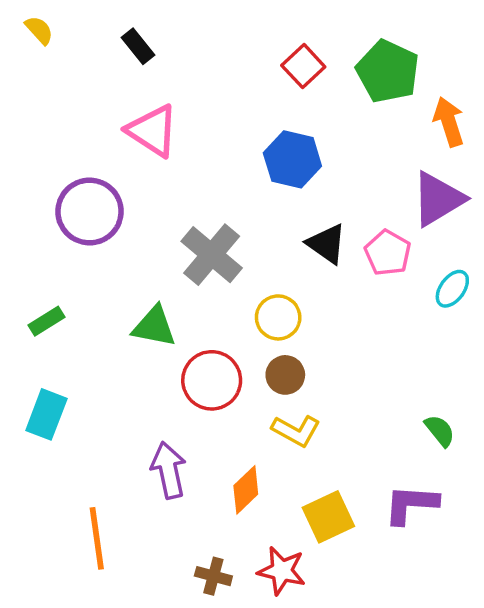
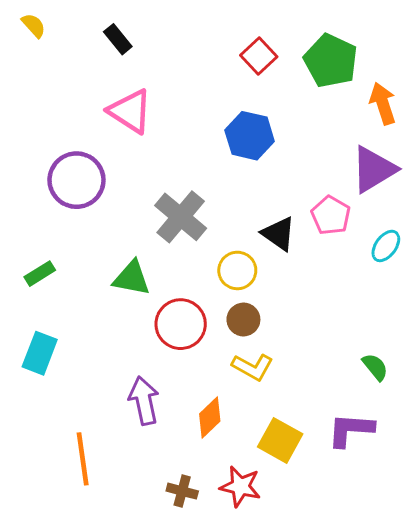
black triangle: (327, 244) -> (279, 234), moved
yellow square: (328, 517) -> (280, 440), turned -36

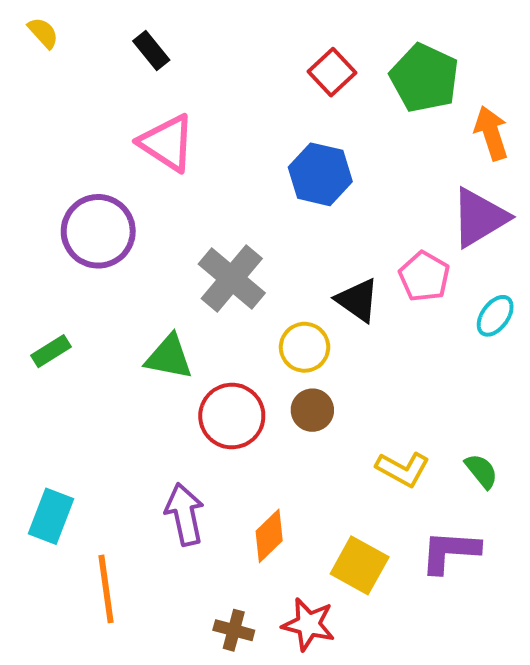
cyan rectangle: (40, 353) -> (51, 516), moved
yellow L-shape: (253, 367) -> (403, 469), moved

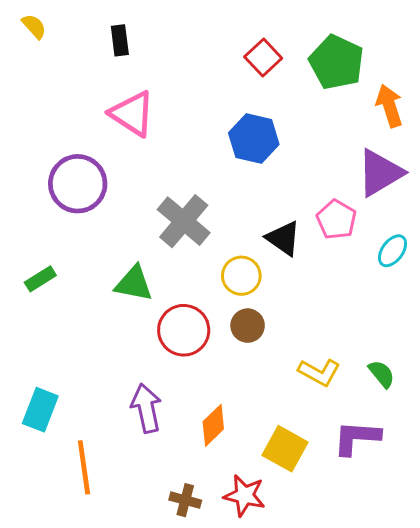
black rectangle: (151, 51) -> (120, 40), turned 32

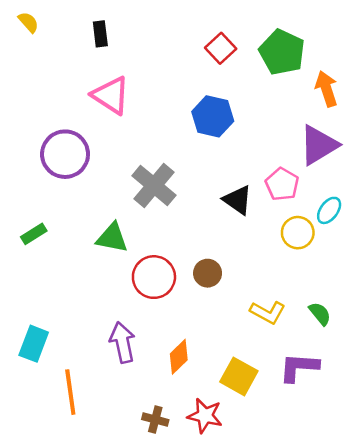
yellow circle: (241, 276) -> (298, 233), moved

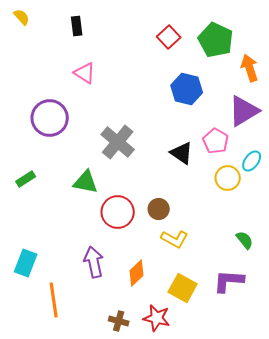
pink triangle: (111, 95) -> (85, 73), size x0.7
blue hexagon: (213, 116) -> (187, 89), moved
yellow L-shape: (268, 312) -> (175, 239), moved

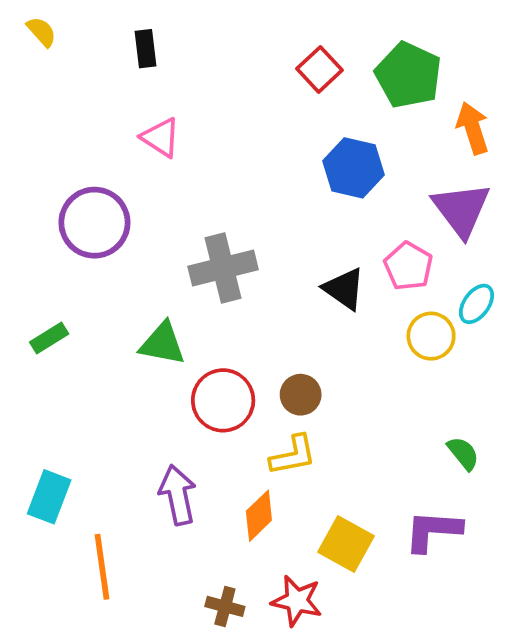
purple triangle: (244, 111) -> (461, 209), turned -36
gray cross: (118, 142) -> (223, 268), turned 36
yellow L-shape: (175, 239) -> (293, 455), moved, turned -40

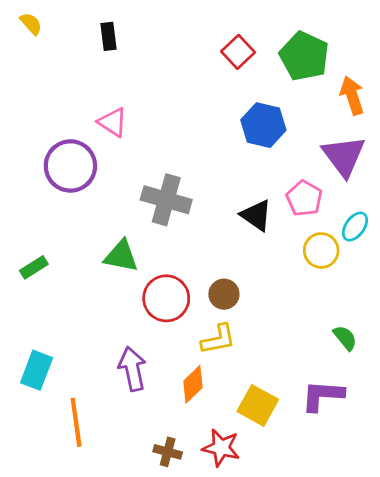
pink triangle: (161, 138) -> (113, 122), moved
gray cross: (223, 268) -> (166, 200), turned 30
green rectangle: (49, 338) -> (34, 267), moved

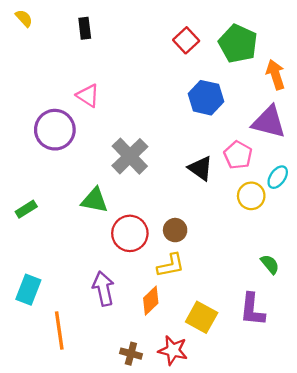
purple triangle: (344, 156) -> (269, 122), turned -39
gray cross: (166, 200) -> (130, 156), turned 30
purple L-shape: (323, 396) -> (252, 309), turned -88

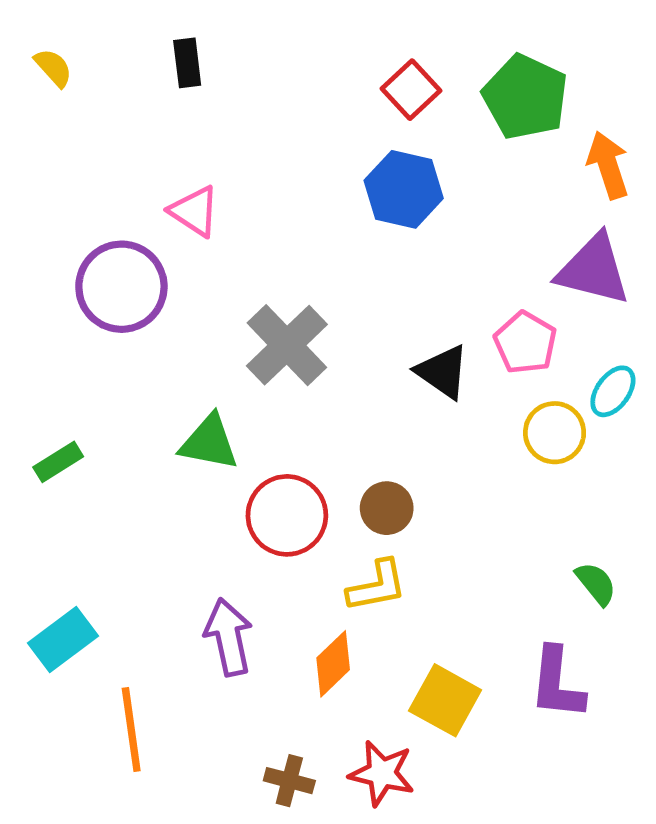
yellow semicircle: (24, 18) -> (53, 68), moved
blue hexagon: (206, 98) -> (404, 189), moved
cyan rectangle: (28, 290) -> (63, 639), turned 32

